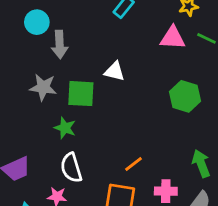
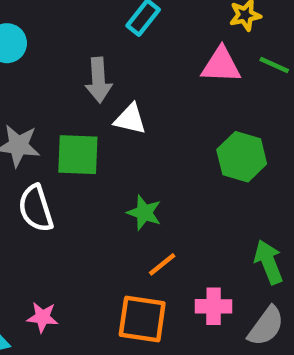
gray arrow: (60, 44) -> (99, 80), moved
green star: (65, 128) -> (144, 213), moved
white semicircle: (71, 168) -> (36, 208), moved

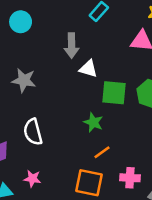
green square: (78, 155) -> (114, 93), moved
white semicircle: (36, 208) -> (33, 132), moved

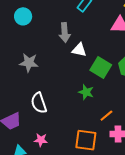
green square: (114, 93) -> (101, 67), turned 30
orange line: (102, 152) -> (106, 116), moved

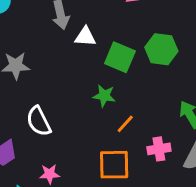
orange line: (106, 116) -> (125, 124), moved

